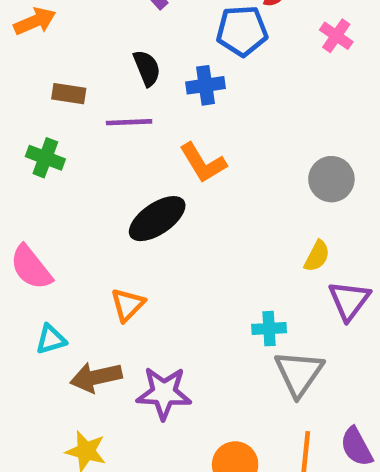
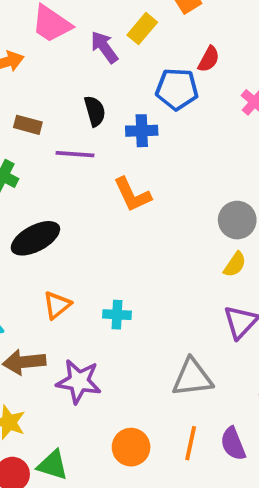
black ellipse: (157, 219) -> (35, 238), moved
yellow semicircle: (317, 256) -> (235, 264), moved
cyan cross: (269, 329) -> (117, 315), moved
gray triangle: (299, 373) -> (192, 378), turned 42

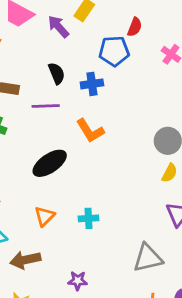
black ellipse: (35, 238) -> (50, 163), moved
purple star: (79, 381) -> (78, 281), moved, size x0.6

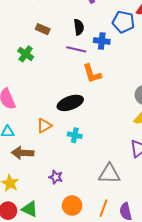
purple line: (46, 106) -> (76, 49), moved
black ellipse: (50, 163) -> (70, 103), moved

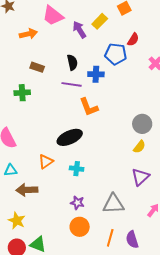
green cross: (26, 54) -> (22, 93), turned -35
purple star: (56, 177) -> (77, 203), moved
orange circle: (72, 206) -> (80, 227), moved

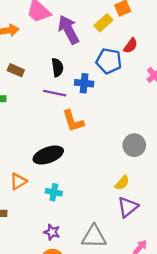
yellow rectangle: (100, 21) -> (103, 23), moved
purple arrow: (79, 30) -> (68, 30), size x1.4
yellow semicircle: (139, 147) -> (122, 183), moved

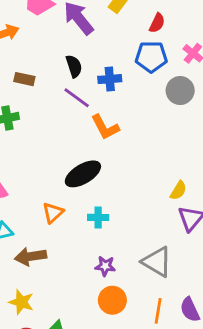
blue pentagon: (109, 61) -> (151, 57), moved
purple line: (55, 93) -> (77, 98), turned 35
gray circle: (134, 145) -> (180, 91), moved
gray triangle: (94, 237) -> (157, 262), turned 40

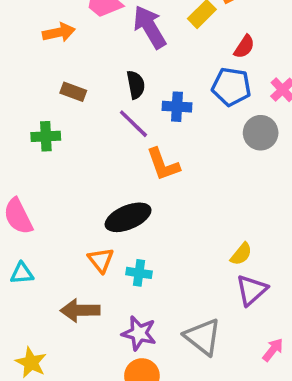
orange triangle: (53, 213) -> (101, 260), moved, turned -35
brown arrow: (31, 256) -> (80, 310), moved
purple star: (105, 266) -> (139, 333), size x1.4

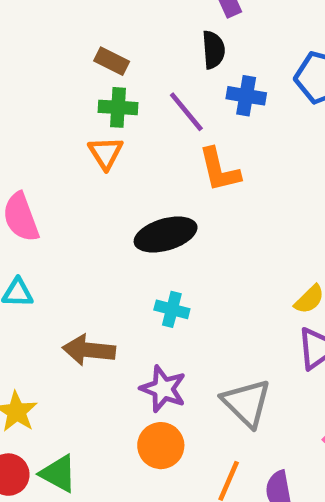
black semicircle: (136, 85) -> (213, 50), moved
green cross: (46, 136) -> (118, 107), moved
orange triangle: (101, 260) -> (106, 153), moved

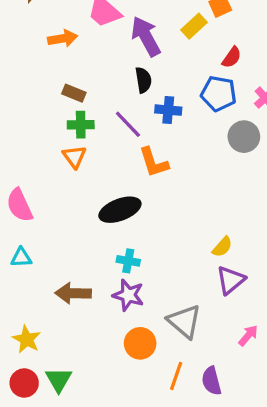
purple star: (163, 389) -> (128, 295), moved
orange circle: (161, 446) -> (140, 343), moved
green triangle: (58, 474) -> (59, 380), turned 36

